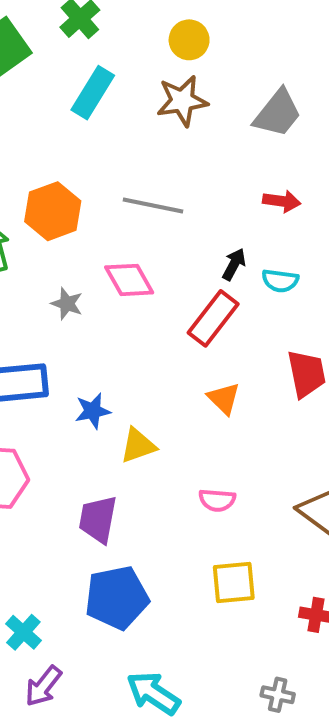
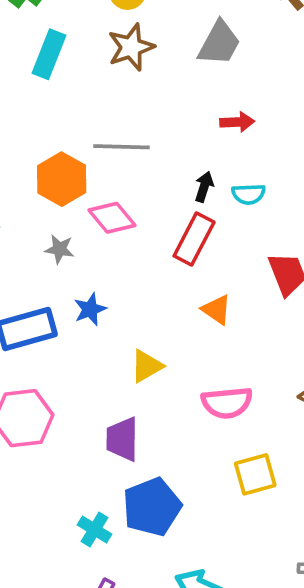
orange hexagon: (53, 211) -> (62, 179), moved
blue star: (93, 411) -> (90, 309), moved
pink semicircle: (217, 500) -> (227, 403), size x1.5
cyan cross: (23, 632) -> (95, 530), moved

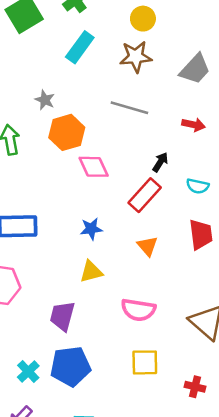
gray line: (122, 147) -> (129, 108), moved
cyan semicircle: (249, 194) -> (198, 186), moved
gray star: (60, 249) -> (45, 100), moved
blue star: (90, 309) -> (91, 229), moved

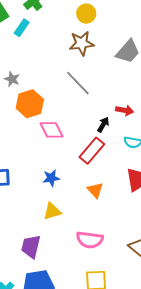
cyan rectangle: (80, 47) -> (22, 28), moved, size x0.7
gray line: (129, 108) -> (78, 83), turned 32
red arrow: (193, 125) -> (125, 110), moved

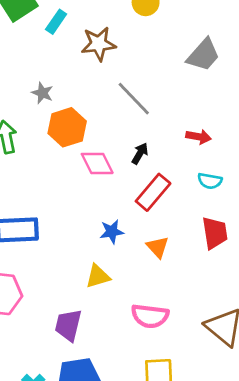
brown star: (82, 43) -> (99, 44), moved
black arrow: (103, 125) -> (140, 154), moved
blue star: (51, 178) -> (112, 232), moved

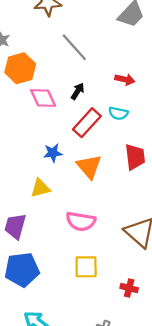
cyan semicircle: (210, 181) -> (118, 113), moved
orange triangle: (158, 247) -> (89, 167), size x1.4

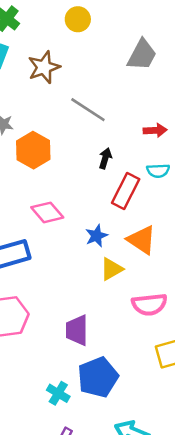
pink diamond: (43, 98) -> (47, 212), moved
yellow triangle: (40, 188) -> (112, 269), moved

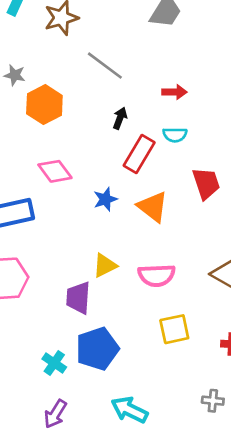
yellow triangle: (112, 269) -> (105, 265), moved

